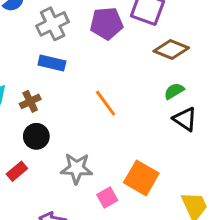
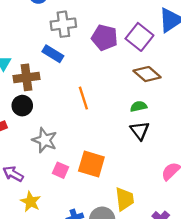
brown cross: (30, 101) -> (27, 77), size x1.5
orange square: (141, 178) -> (91, 164), turned -32
pink square: (107, 197) -> (60, 170), turned 35

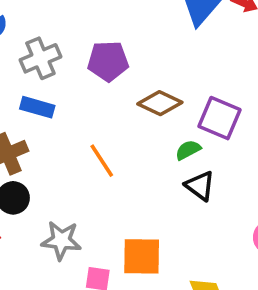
purple square: (139, 37) -> (220, 118), moved
brown diamond: (147, 74) -> (160, 103), moved

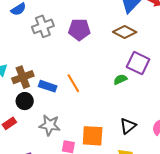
brown diamond: (160, 103) -> (125, 32), moved
blue rectangle: (37, 107) -> (48, 86), moved
black triangle: (200, 186) -> (128, 126), moved, turned 42

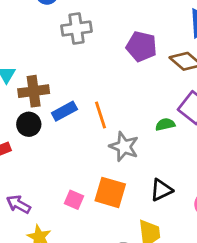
purple pentagon: (79, 30) -> (141, 46), moved
blue rectangle: (48, 86) -> (64, 111), turned -60
gray star: (50, 125) -> (124, 147), moved

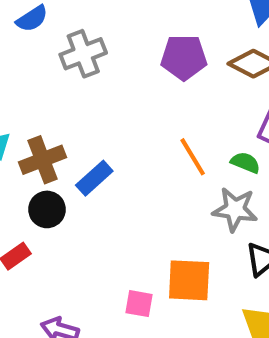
orange line: (100, 115) -> (193, 157), moved
green semicircle: (165, 124) -> (245, 163), turned 48
gray star: (124, 147) -> (235, 209), moved

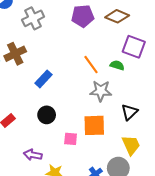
brown cross: (43, 160) -> (15, 54), moved
black circle: (47, 209) -> (47, 115), moved
gray star: (235, 209) -> (101, 91), moved

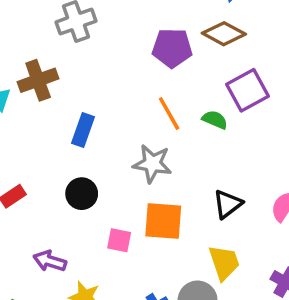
purple pentagon: (83, 16) -> (172, 48), moved
purple square: (134, 47) -> (247, 90), turned 35
blue rectangle: (44, 79) -> (83, 130), turned -30
gray star: (101, 91) -> (152, 164), moved

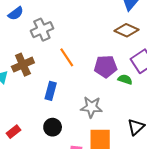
purple pentagon: (172, 48) -> (106, 67), moved
orange line: (169, 114) -> (67, 57), moved

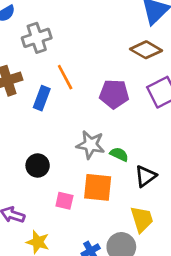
green semicircle: (125, 79) -> (119, 154), moved
blue rectangle: (51, 91) -> (42, 98), moved

